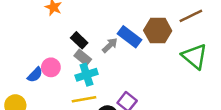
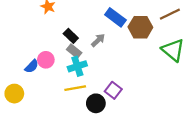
blue rectangle: (129, 37) -> (115, 17), moved

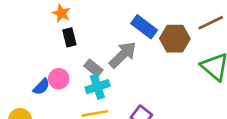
black rectangle: (71, 36) -> (69, 37), moved, turned 32
gray arrow: (98, 40) -> (123, 55), size x1.6

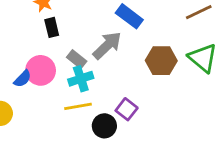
brown hexagon: (175, 39) -> (161, 61), moved
pink circle: (59, 79) -> (41, 70), size x1.4

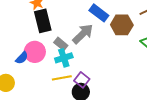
black rectangle: (52, 27) -> (43, 21), size x1.6
brown hexagon: (161, 61) -> (122, 25), moved
purple square: (127, 109) -> (82, 80), moved

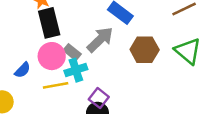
brown hexagon: (122, 25) -> (145, 50), moved
pink circle: (35, 52) -> (52, 56), moved
yellow line: (62, 78) -> (56, 85), moved

